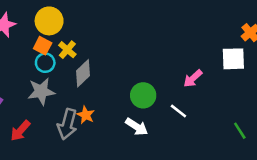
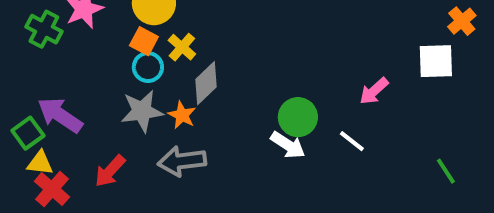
orange star: (86, 115) -> (182, 115), moved
gray arrow: (67, 124) -> (182, 161), turned 68
white arrow: (137, 127) -> (288, 145), moved

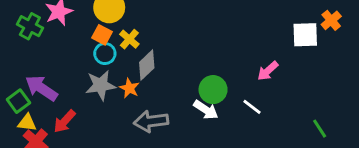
white square: (436, 61) -> (305, 35), moved
gray arrow: (182, 161) -> (151, 121), moved
red arrow: (110, 171) -> (65, 121), moved

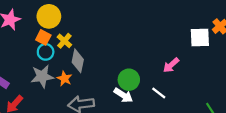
gray diamond: (147, 65) -> (78, 61), turned -35

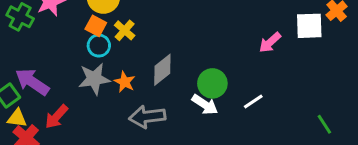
gray diamond: (78, 61) -> (162, 70), moved, turned 40
pink arrow: (171, 65) -> (270, 43), moved
white line: (159, 93) -> (253, 102), turned -72

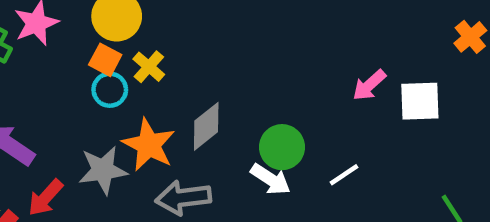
white square: (309, 26) -> (420, 101), moved
gray star: (94, 79) -> (103, 170), moved
orange star: (125, 82) -> (149, 145), size x1.6

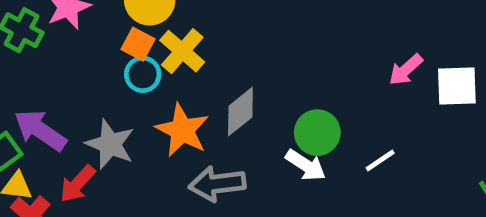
yellow cross: (149, 67) -> (182, 51), size x1.4
gray star: (103, 170) -> (110, 144), moved, turned 30

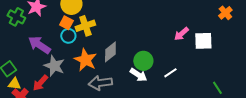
yellow cross: (182, 51) -> (85, 26), turned 30
purple arrow: (40, 130) -> (39, 45), moved

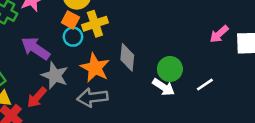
gray diamond: (110, 52) -> (127, 57), turned -45
gray arrow: (100, 83) -> (92, 97), moved

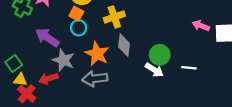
yellow cross: (95, 24) -> (114, 17), moved
pink arrow: (219, 34) -> (201, 26), turned 63
white line: (205, 85) -> (189, 68), turned 40
red arrow: (37, 97) -> (48, 79), turned 30

